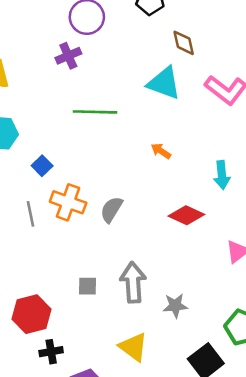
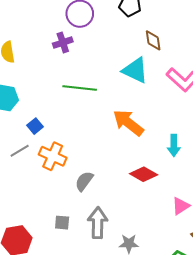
orange arrow: (161, 151) -> (128, 123), size x2.0
gray semicircle: (111, 209) -> (84, 181), moved
gray line: (30, 214) -> (20, 151), moved, turned 66

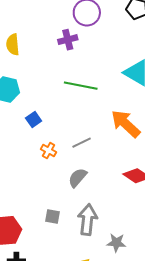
gray line: (20, 151) -> (82, 143), moved
orange cross: (53, 156) -> (49, 151), size x0.6

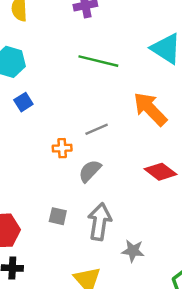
blue square: (34, 120) -> (23, 102), moved
orange cross: (49, 151) -> (62, 148), moved, turned -35

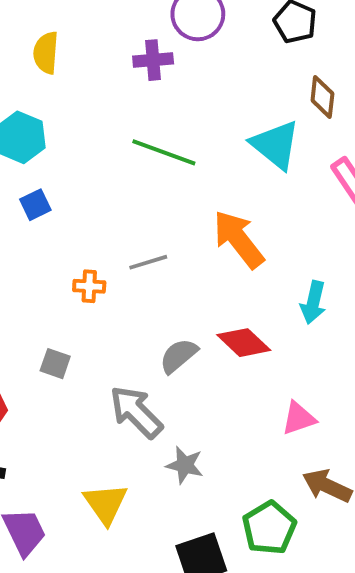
gray semicircle: (90, 171) -> (179, 356), moved
gray square: (58, 216) -> (55, 364), moved
gray arrow: (100, 222) -> (136, 412), turned -60

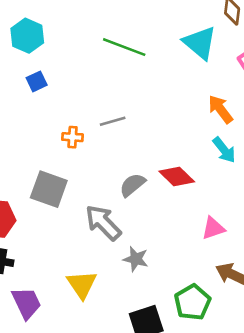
orange arrow: (239, 239) -> (220, 109), moved, size x0.7
cyan arrow: (313, 302) -> (224, 150), turned -52
gray square: (55, 364) -> (49, 189), size x1.8

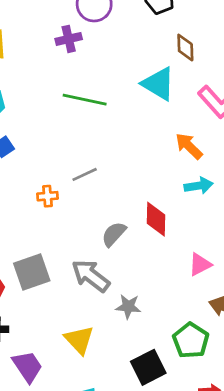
cyan arrow: (224, 150) -> (199, 186), turned -52
red diamond: (177, 176) -> (156, 219), turned 56
gray square: (49, 189) -> (32, 272), moved, turned -30

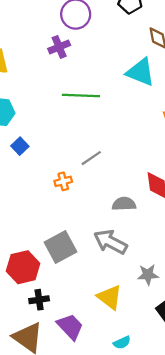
gray semicircle: (114, 234) -> (124, 204), turned 55
gray star: (128, 307) -> (148, 275), moved

